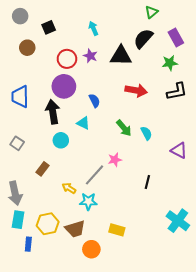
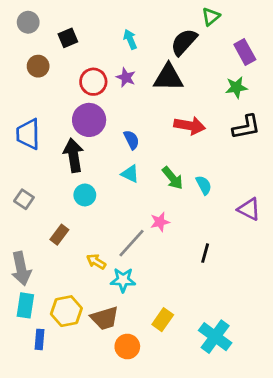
black semicircle: (143, 39) -> (184, 42), moved
cyan triangle: (83, 123) -> (130, 174), moved
cyan cross: (178, 221) -> (215, 337), moved
yellow rectangle: (117, 230) -> (163, 320), turned -70

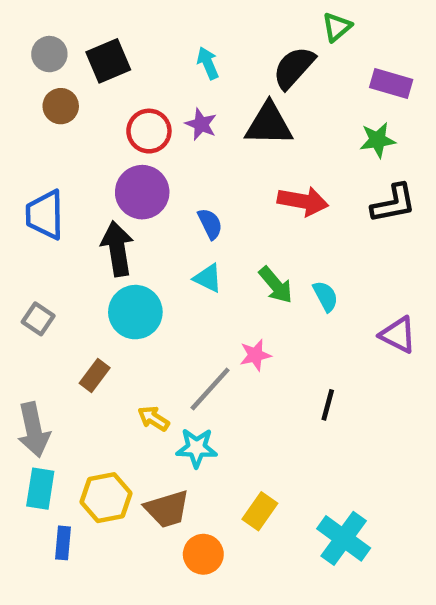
gray circle: (28, 22) -> (49, 54), moved
black square: (68, 38) -> (108, 61), size x1.4
purple rectangle: (245, 52) -> (391, 83), turned -45
cyan circle: (85, 195) -> (135, 312), size x1.5

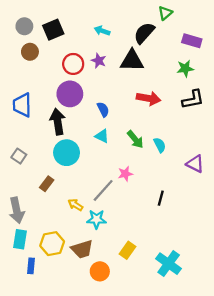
cyan arrow: (208, 63) -> (102, 31), turned -48

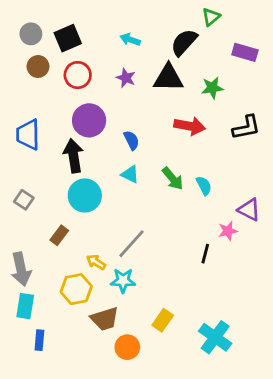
red circle: (73, 64) -> (78, 75), moved
green star: (185, 68) -> (212, 88), moved
pink star: (125, 174) -> (228, 231), moved
yellow hexagon: (52, 244) -> (76, 289), moved

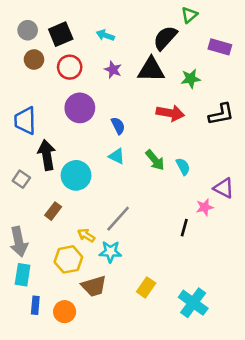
cyan arrow: (130, 40) -> (105, 35), moved
black arrow: (73, 156) -> (47, 155), moved
orange circle: (127, 347) -> (65, 312), moved

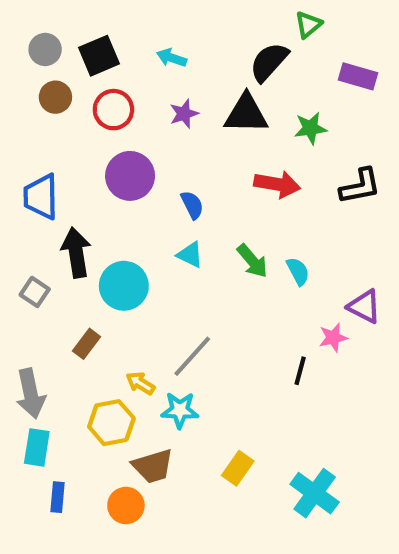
purple star: (113, 70) -> (184, 114), turned 30
orange circle: (65, 312) -> (126, 505), moved

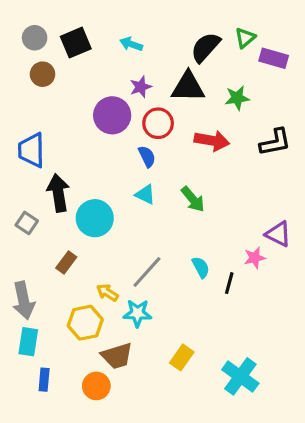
green triangle: (308, 25) -> (245, 38), moved
red circle: (113, 110) -> (158, 123), moved
purple circle: (130, 176) -> (112, 115), moved
cyan semicircle: (298, 271) -> (201, 267), moved

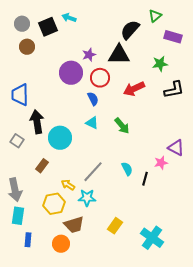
green triangle: (245, 38) -> (155, 16), moved
cyan arrow: (131, 44) -> (69, 18), moved
green star: (237, 98) -> (160, 64), moved
red arrow: (212, 141) -> (134, 89), turned 145

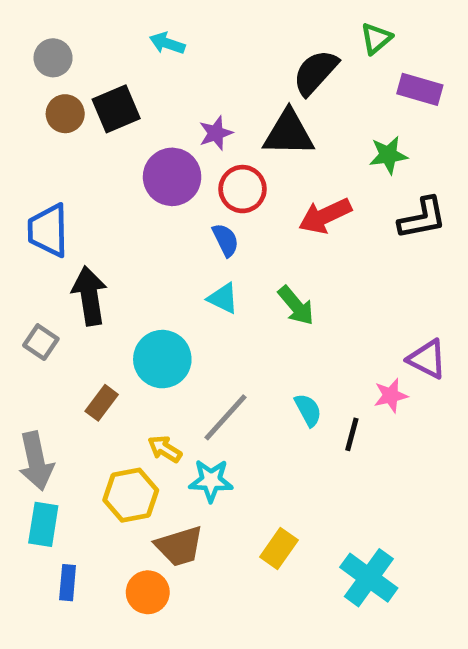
black square: (48, 27) -> (116, 109), moved
cyan circle: (60, 138) -> (162, 359), moved

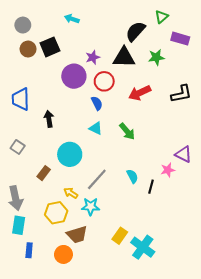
green star: (388, 155) -> (156, 57), moved
black arrow: (89, 296) -> (49, 119), moved, size x0.7
cyan cross: (369, 578) -> (143, 247), moved

